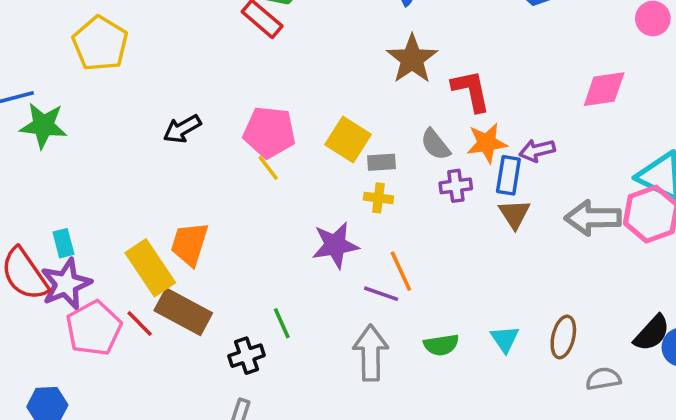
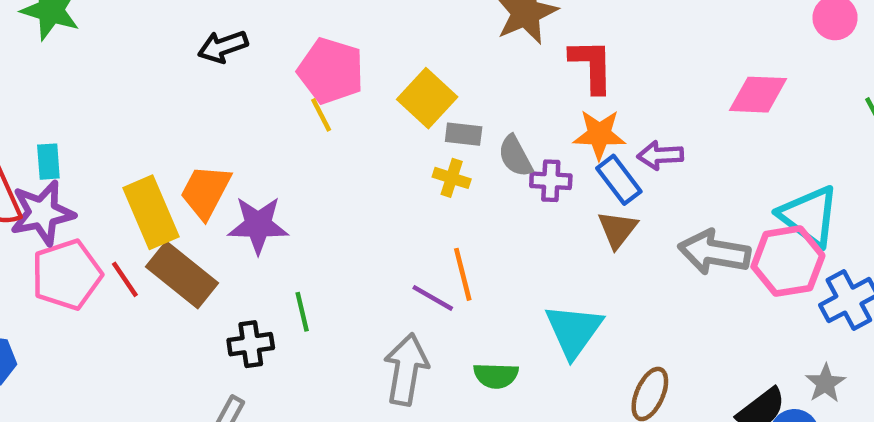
gray semicircle: (435, 145) -> (515, 156), moved
blue rectangle: (508, 175) -> (619, 180), turned -57
purple star: (335, 245) -> (258, 225), moved
cyan triangle: (505, 339) -> (574, 331), moved, size x1.6

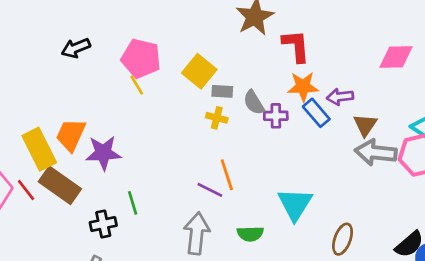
brown triangle: (617, 229) -> (365, 125), moved

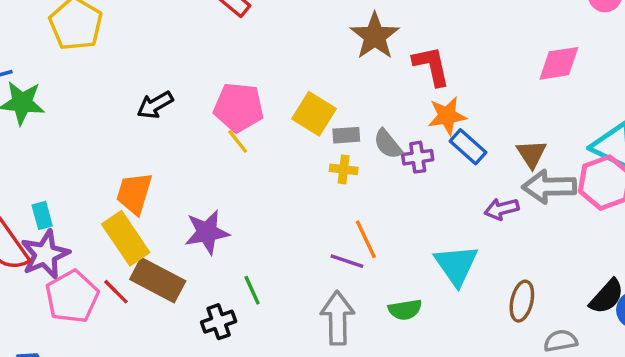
purple arrow: (340, 97) -> (501, 209), moved
orange trapezoid: (71, 135) -> (134, 193), moved

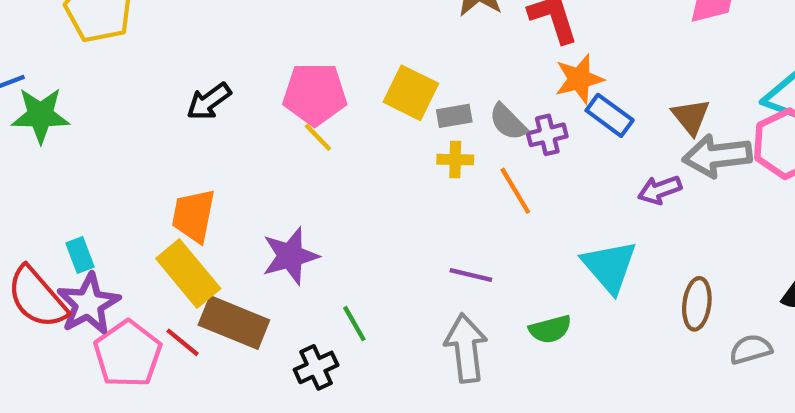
orange line: (366, 239) -> (515, 191), moved

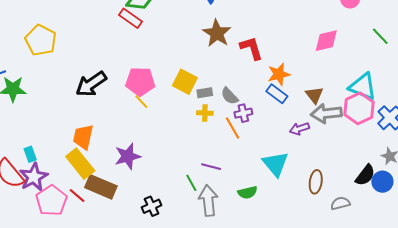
orange star: (579, 79) -> (279, 74), moved
black arrow: (209, 101) -> (91, 84), size x1.5
purple cross: (547, 135) -> (243, 113), moved
green line: (354, 324) -> (191, 183), moved
black cross: (316, 367) -> (152, 206), moved

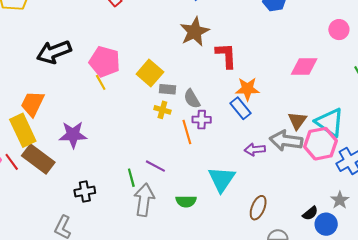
brown triangle: (314, 95) -> (297, 121), moved
black semicircle: (365, 175) -> (310, 213), size x0.7

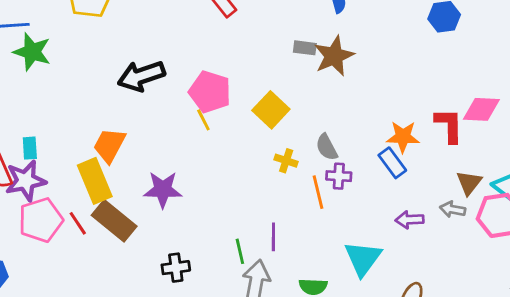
red L-shape: (226, 55) -> (449, 125), moved
gray rectangle: (167, 89) -> (305, 48), moved
gray arrow: (286, 141) -> (453, 209), size x0.6
purple line: (155, 166) -> (273, 237), turned 60

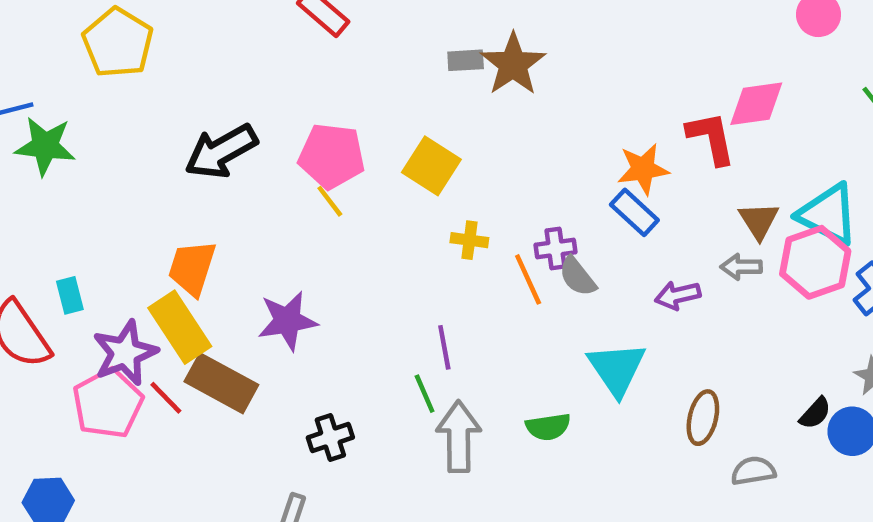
gray semicircle: (327, 147) -> (577, 276), moved
purple star: (26, 181) -> (125, 353), moved
purple line: (273, 237) -> (444, 347), moved

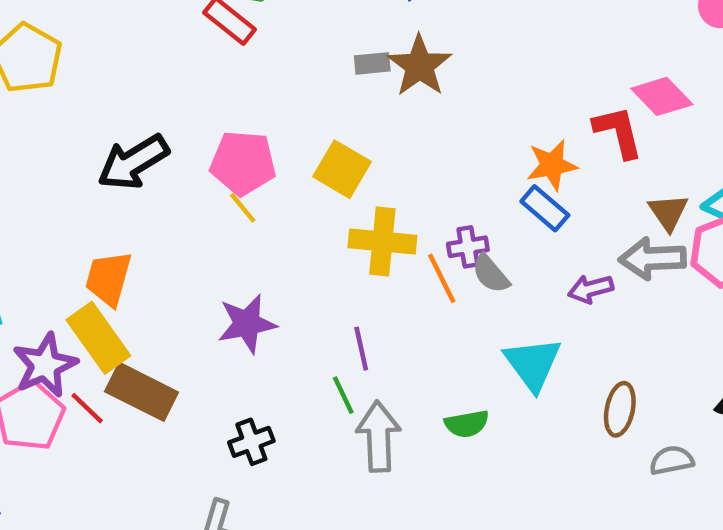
pink diamond: (756, 104) -> (662, 96), turned 56
yellow cross: (469, 240) -> (382, 241), size x1.8
gray arrow: (741, 267) -> (653, 258), size x1.6
purple star: (287, 321) -> (247, 324), moved

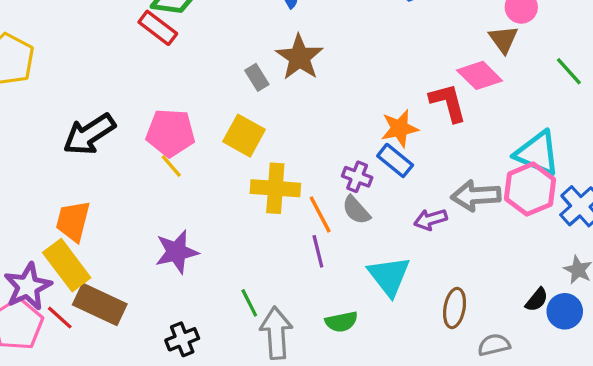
gray rectangle: (372, 63) -> (257, 77), moved, turned 65
brown triangle: (668, 212) -> (504, 39), moved
purple cross: (468, 247) -> (357, 177), moved, turned 32
purple line: (361, 349) -> (318, 251), moved

